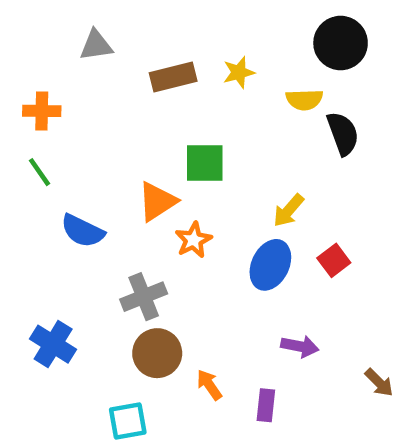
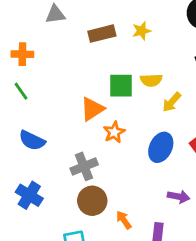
yellow semicircle: (304, 100) -> (151, 80), moved
yellow arrow: (288, 211) -> (172, 102), moved
blue semicircle: (83, 231) -> (32, 140), moved

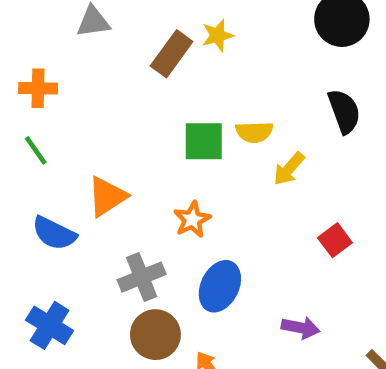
yellow star: (142, 31) -> (218, 35), moved
brown rectangle: (102, 34) -> (172, 54), turned -40
orange triangle: (92, 109) -> (107, 196), moved
blue ellipse: (161, 147) -> (220, 286), moved

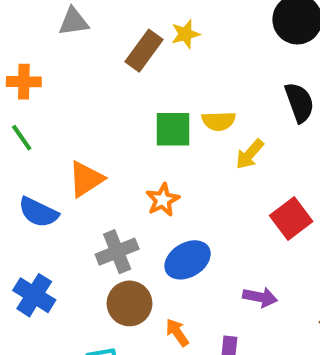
red square: (335, 240) -> (291, 218), size x1.4
blue ellipse: (220, 286) -> (188, 260), turned 33

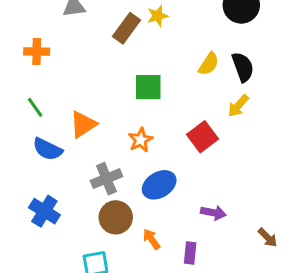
yellow semicircle: (219, 121) -> (209, 64), moved, turned -55
green line: (22, 138) -> (35, 107), moved
yellow arrow: (250, 154) -> (238, 106), moved
red square: (291, 218) -> (203, 137), moved

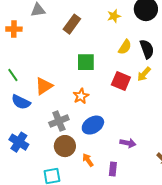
yellow star: (158, 16) -> (114, 16), moved
orange cross: (37, 51) -> (14, 29), moved
red square: (203, 137) -> (121, 81), moved, turned -30

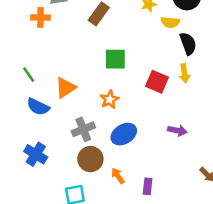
orange cross: (14, 29) -> (40, 17), moved
yellow semicircle: (125, 47) -> (170, 22), moved, turned 63
yellow arrow: (144, 74) -> (184, 73), turned -49
purple arrow: (128, 143) -> (177, 130), moved

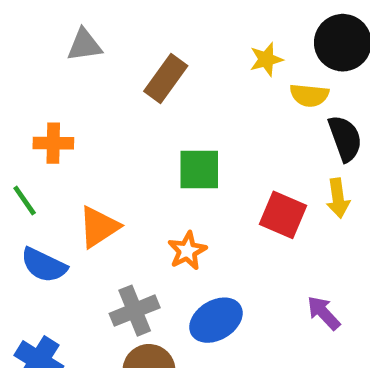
orange cross: (40, 17) -> (53, 143), moved
purple arrow: (177, 130) -> (324, 313), turned -144

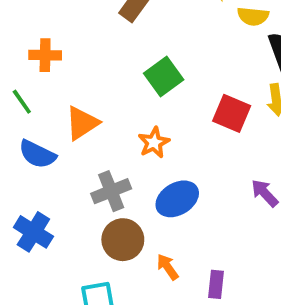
green square: (199, 169) -> (164, 76), turned -36

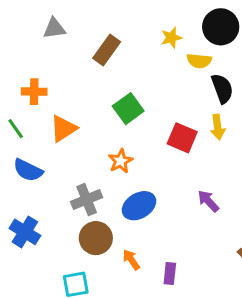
orange triangle: (82, 123) -> (63, 129), moved

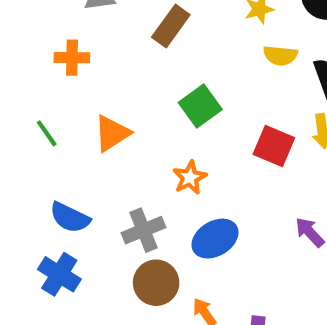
yellow semicircle: (199, 61) -> (280, 55), moved
orange cross: (34, 92) -> (72, 58), moved
blue semicircle: (28, 170) -> (70, 217), moved

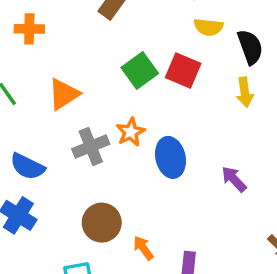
red square: (274, 146) -> (183, 71), moved
gray cross: (143, 230) -> (91, 147), moved
blue ellipse: (215, 239) -> (170, 157), moved, turned -72

